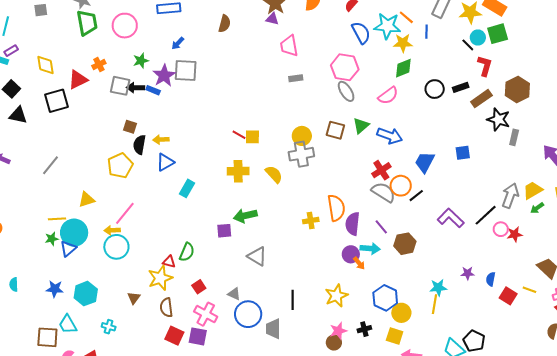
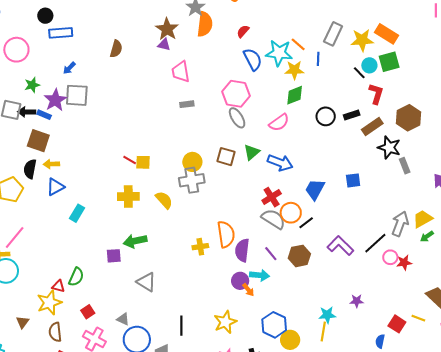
brown square: (130, 127) -> (38, 141), moved, size x1.6
gray rectangle: (514, 137) -> (405, 166), turned -35
brown hexagon: (405, 244) -> (299, 256), moved
blue semicircle: (491, 279) -> (380, 341), moved

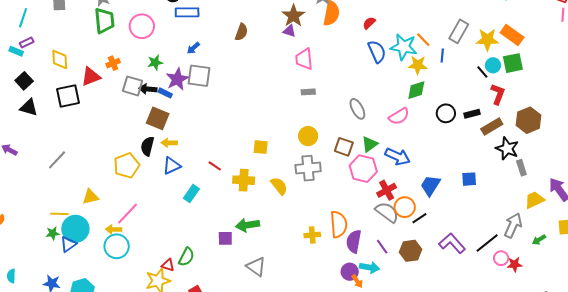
pink hexagon: (236, 94) -> (363, 169), moved
red line: (130, 160) -> (215, 166), moved
yellow circle: (192, 162) -> (308, 136), moved
yellow trapezoid: (423, 219) -> (535, 200), moved

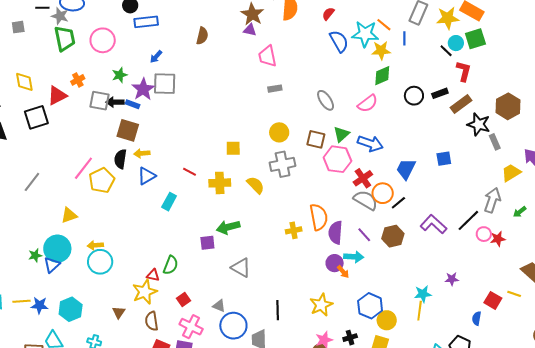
brown hexagon: (528, 120) -> (508, 106), moved
yellow line: (59, 214) -> (22, 301), moved
pink line: (128, 214) -> (83, 168), moved

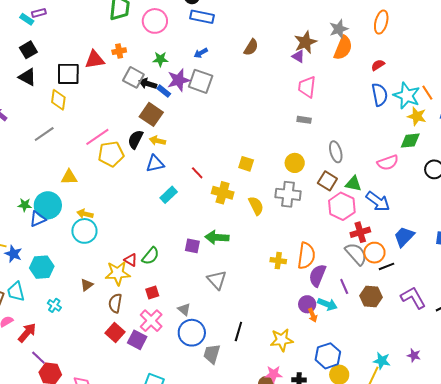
yellow diamond: (24, 82) -> (58, 100), moved
gray ellipse: (326, 100) -> (336, 152), moved
green triangle: (341, 134) -> (353, 184), turned 36

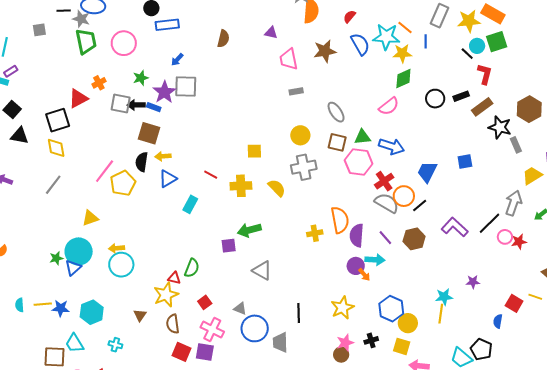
brown star: (305, 42) -> (325, 51), moved, turned 30

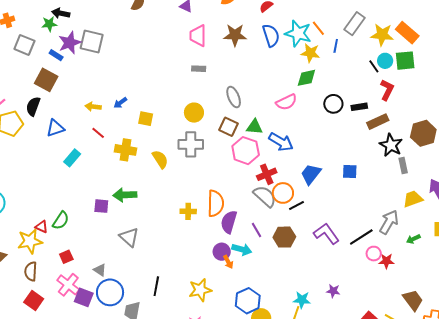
blue arrow: (177, 60) -> (120, 103), moved
black arrow: (136, 105) -> (61, 13), moved
yellow arrow: (163, 156) -> (93, 107), moved
purple square: (205, 352) -> (84, 297), moved

